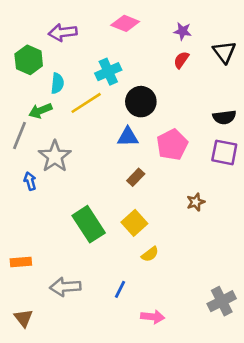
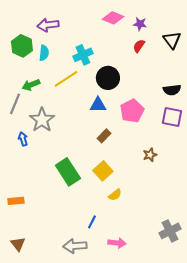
pink diamond: (125, 23) -> (113, 18), moved
cyan semicircle: (57, 83) -> (44, 53), moved
gray arrow: (65, 287) -> (75, 246), moved

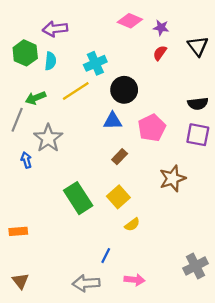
brown star: (150, 155) -> (173, 178), size x1.6

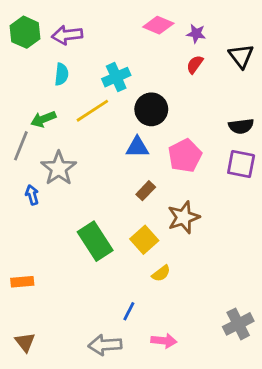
green hexagon: (25, 53) -> (25, 32), moved
brown star: (173, 178) -> (184, 217), moved

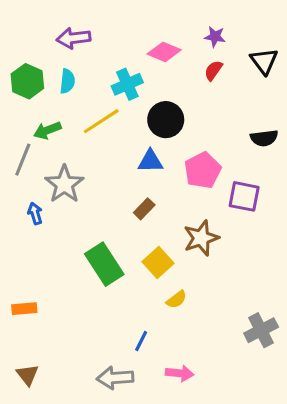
pink diamond: (158, 25) -> (164, 52), moved
green hexagon: (25, 32) -> (27, 81), moved
purple square: (241, 164) -> (244, 196), moved
brown rectangle: (146, 191) -> (144, 209), moved
gray cross: (238, 324) -> (261, 330), moved

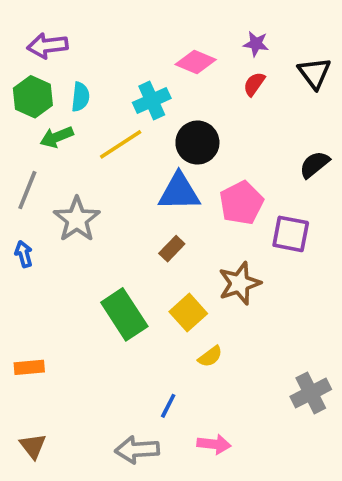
purple arrow: (73, 38) -> (48, 46), moved
green arrow: (47, 130) -> (57, 137), moved
black semicircle: (264, 138) -> (314, 164), turned 148
blue triangle: (150, 161) -> (179, 192), size x1.4
blue arrow: (35, 213) -> (24, 254), moved

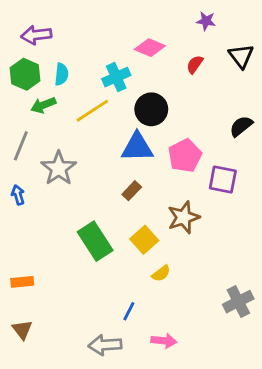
purple star: (256, 44) -> (206, 21), moved
brown triangle: (33, 446) -> (22, 330), moved

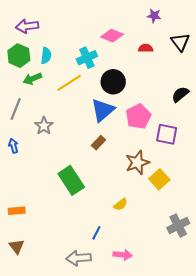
red semicircle: (195, 64) -> (146, 48), turned 56
blue triangle: (137, 147) -> (103, 110), turned -40
gray star: (59, 168) -> (44, 126), size x0.7
yellow square: (144, 240) -> (159, 179), moved

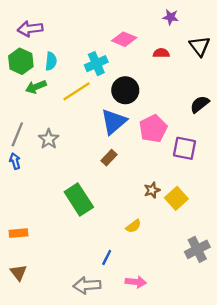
gray line: (16, 109) -> (17, 134), moved
brown star: (137, 163) -> (152, 190), moved, size x0.6

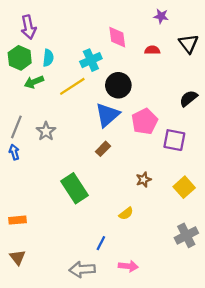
purple arrow: (30, 29) -> (28, 27), turned -95
pink diamond: (124, 39) -> (117, 37), turned 60
yellow square: (176, 198) -> (184, 187), moved

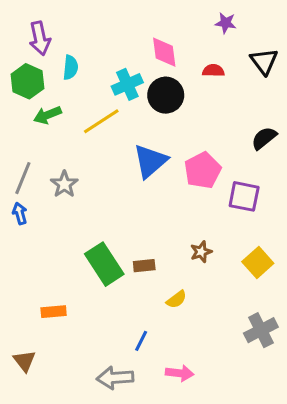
cyan semicircle: (48, 58) -> (70, 67), moved
black circle: (118, 85) -> (166, 95), moved
brown rectangle: (103, 149) -> (144, 266), moved, turned 40
orange rectangle: (17, 220) -> (54, 312), moved

